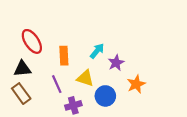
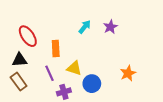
cyan arrow: (97, 51) -> (85, 27), moved
purple star: (116, 63) -> (110, 27), moved
orange star: (136, 84) -> (128, 73), moved

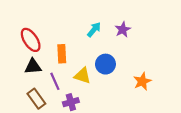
black triangle: (20, 60) -> (33, 66), moved
brown rectangle: (19, 82) -> (36, 99), moved
blue circle: (92, 84) -> (105, 64), moved

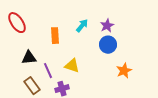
red ellipse: (31, 40) -> (17, 23), moved
orange rectangle: (62, 54) -> (55, 36), moved
blue circle: (105, 64) -> (108, 45), moved

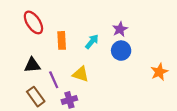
red ellipse: (17, 23) -> (33, 22), moved
cyan arrow: (82, 26) -> (92, 42), moved
orange star: (124, 71) -> (159, 72), moved

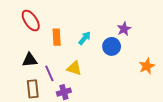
purple star: (120, 29) -> (124, 29), moved
brown rectangle: (36, 97) -> (33, 89), turned 30

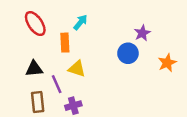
cyan arrow: (85, 38) -> (80, 22), moved
orange star: (147, 66) -> (167, 63), moved
yellow triangle: (74, 68) -> (77, 69), moved

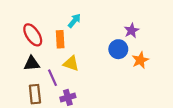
red ellipse: (35, 24) -> (33, 35), moved
orange star: (167, 63) -> (140, 60), moved

